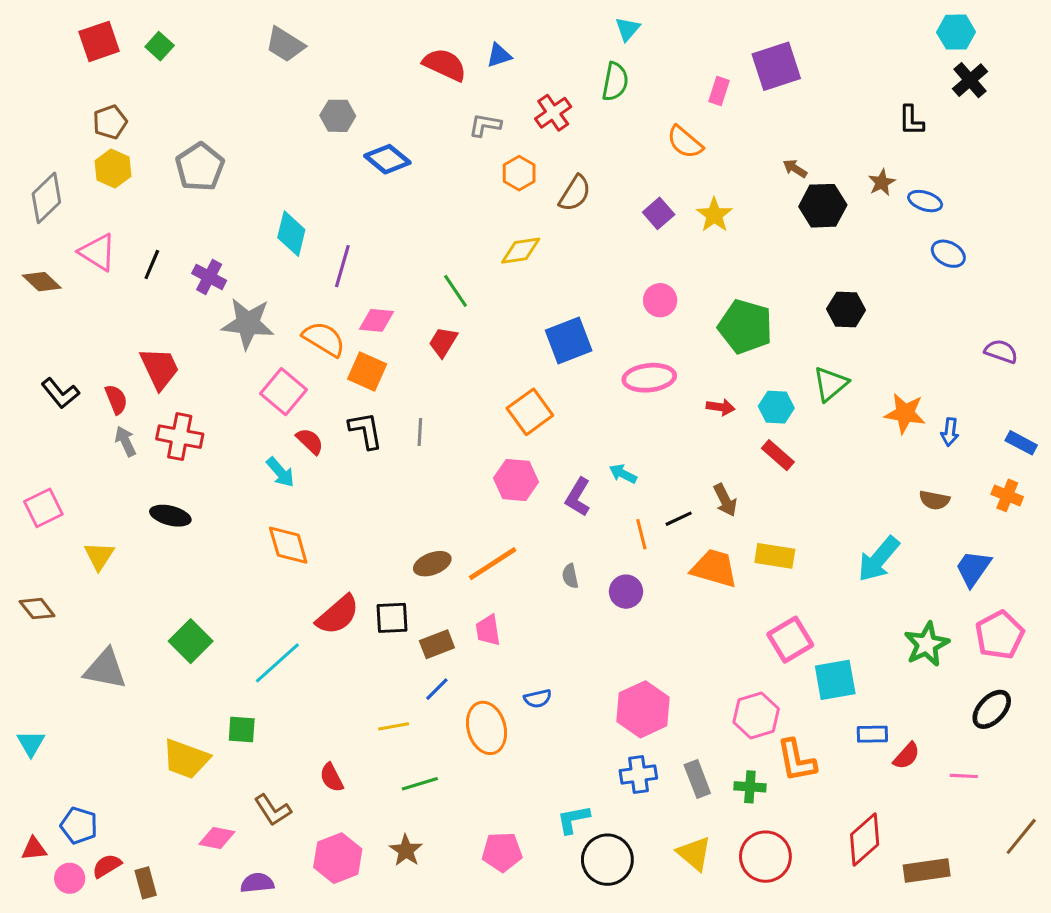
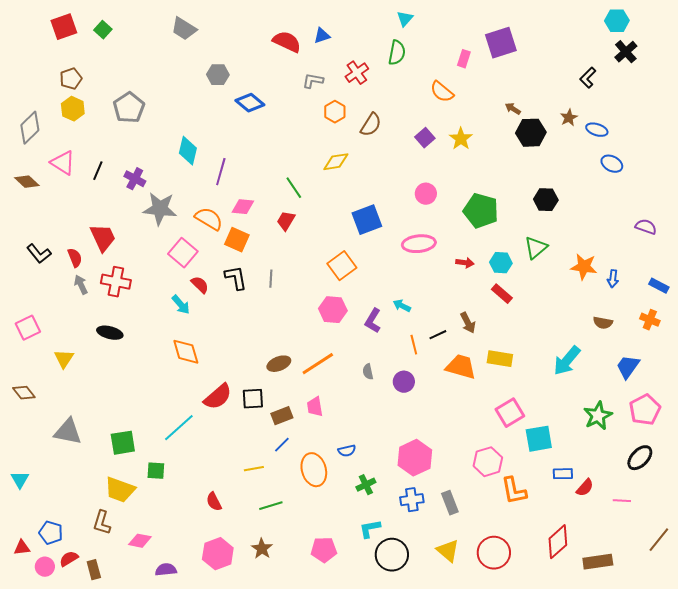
black L-shape: (911, 120) -> (588, 78), turned 45
green square: (191, 641) -> (123, 443), moved, turned 36
green cross: (750, 787) -> (366, 485), moved, turned -30
brown L-shape: (273, 810) -> (102, 523), moved, turned 50

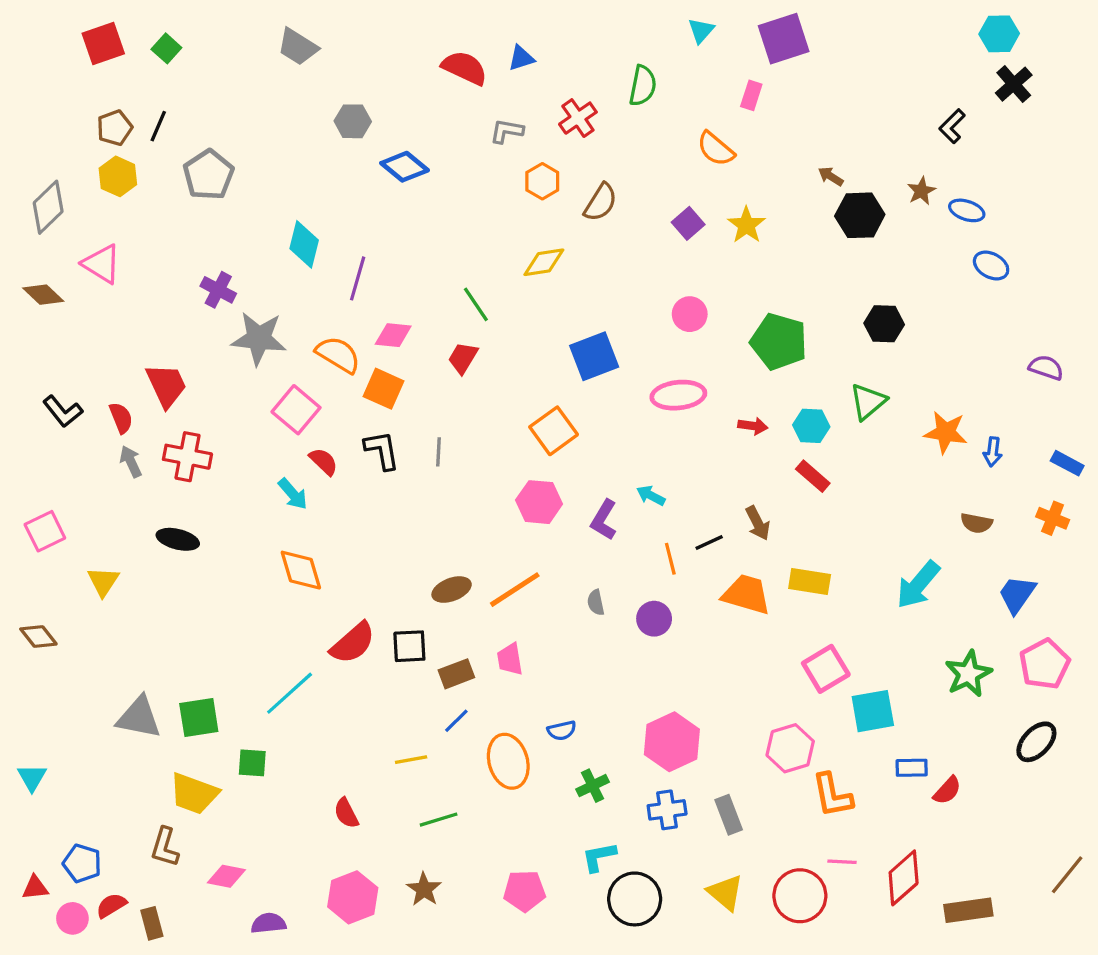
cyan triangle: (405, 19) -> (701, 31), moved
purple square: (501, 43) -> (784, 39), moved
black line: (98, 171) -> (158, 126), moved
gray triangle: (68, 432) -> (139, 718), moved
pink line: (622, 501) -> (842, 862), moved

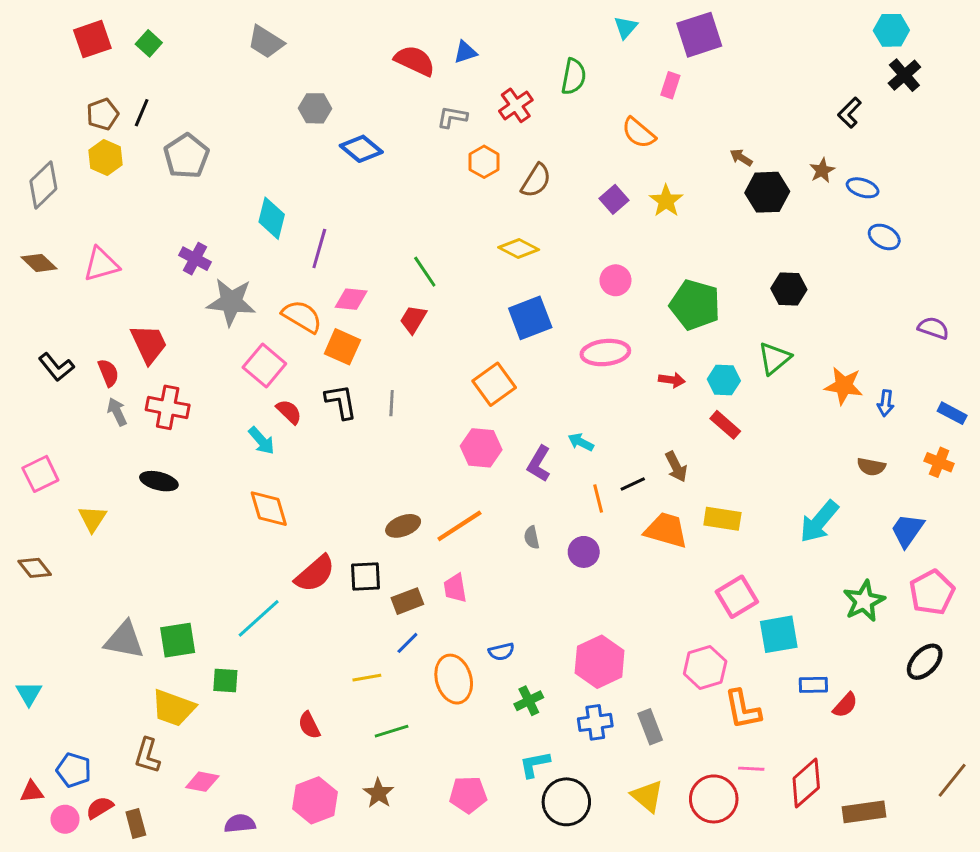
yellow diamond: (544, 262) -> (519, 249), moved, turned 36
pink triangle: (102, 264) -> (101, 264), moved, turned -48

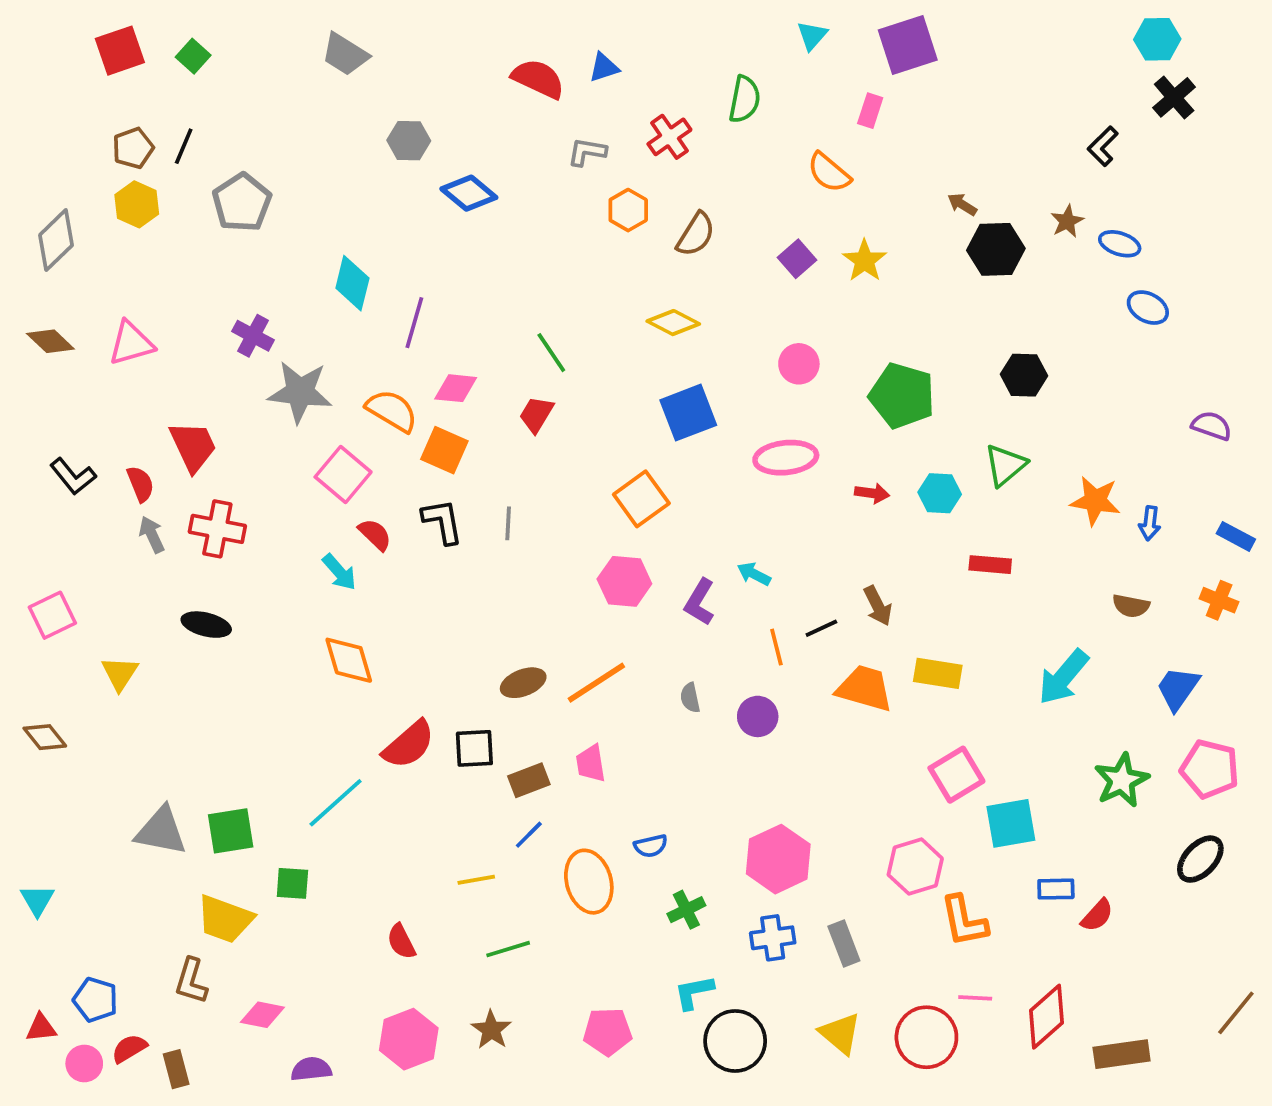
red rectangle: (725, 425) -> (990, 565), moved, turned -36
pink pentagon: (932, 592) -> (1210, 769), turned -30

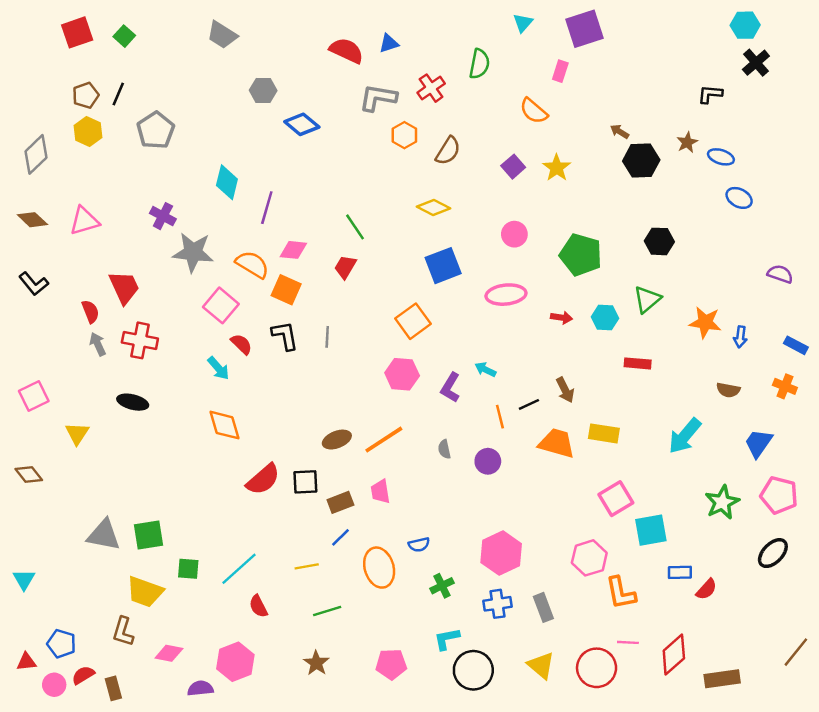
black L-shape: (1103, 146) -> (710, 94), turned 50
gray L-shape: (587, 152) -> (378, 98), size x1.5
black L-shape: (73, 476) -> (34, 284), moved
cyan line: (336, 803) -> (239, 569), moved
pink hexagon: (409, 1039) -> (235, 662), moved

